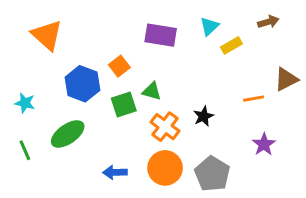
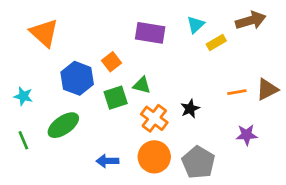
brown arrow: (268, 22) -> (251, 20), size x1.5
brown triangle: (286, 79) -> (267, 89), moved
purple star: (264, 144) -> (247, 135), turned 30

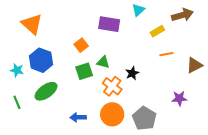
cyan triangle: (196, 25) -> (138, 10), moved
blue hexagon: (77, 78) -> (41, 60), moved
orange line: (237, 92) -> (166, 54), moved
black star: (190, 109) -> (132, 73), moved

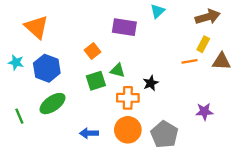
yellow rectangle: (157, 31) -> (203, 44), moved, turned -32
brown triangle: (194, 65) -> (221, 61), moved, turned 30
cyan star: (17, 70) -> (16, 62), moved
orange cross: (112, 86) -> (128, 98), turned -36

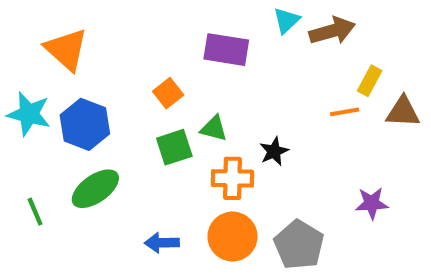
brown arrow: (208, 17) -> (332, 31), moved
cyan star: (16, 62) -> (29, 114), size x1.5

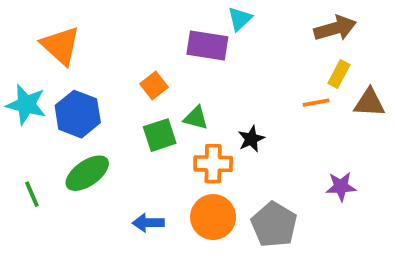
cyan triangle: (286, 20) -> (240, 19), moved
brown arrow: (332, 31) -> (335, 28), moved

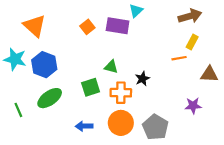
orange square: (154, 85) -> (87, 27), moved
brown triangle: (369, 103) -> (209, 74), moved
green square: (160, 135) -> (91, 87), moved

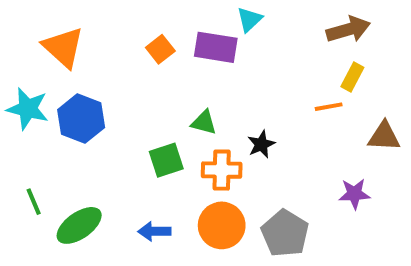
green ellipse: (50, 98) -> (79, 225), moved

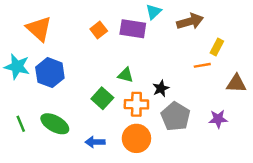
brown arrow: (348, 29) -> (190, 21), moved
green square: (166, 160) -> (102, 98), turned -30
green ellipse: (79, 225) -> (55, 124), moved, turned 64
gray pentagon: (285, 233) -> (175, 116), moved

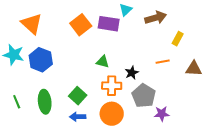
orange square: (99, 30) -> (81, 25), size x1.5
orange line: (202, 65) -> (163, 62), moved
green square: (102, 98) -> (78, 96), moved
purple star: (218, 119) -> (162, 114), moved
green ellipse: (55, 124) -> (45, 102), turned 55

